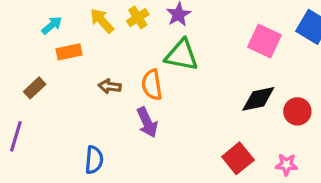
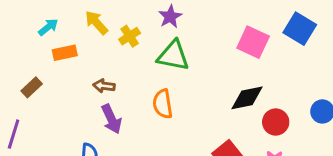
yellow cross: (138, 18) -> (130, 36), moved
orange semicircle: (152, 85) -> (163, 104), moved
red circle: (297, 111) -> (276, 122), moved
purple arrow: (147, 122) -> (111, 119), moved

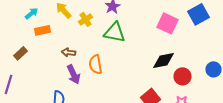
blue square: (300, 29) -> (198, 14), turned 30
orange semicircle: (163, 104) -> (96, 64), moved

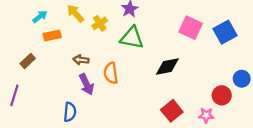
blue square: (198, 14) -> (225, 32), moved
black diamond: (164, 60) -> (167, 67), moved
red circle: (182, 76) -> (222, 95), moved

